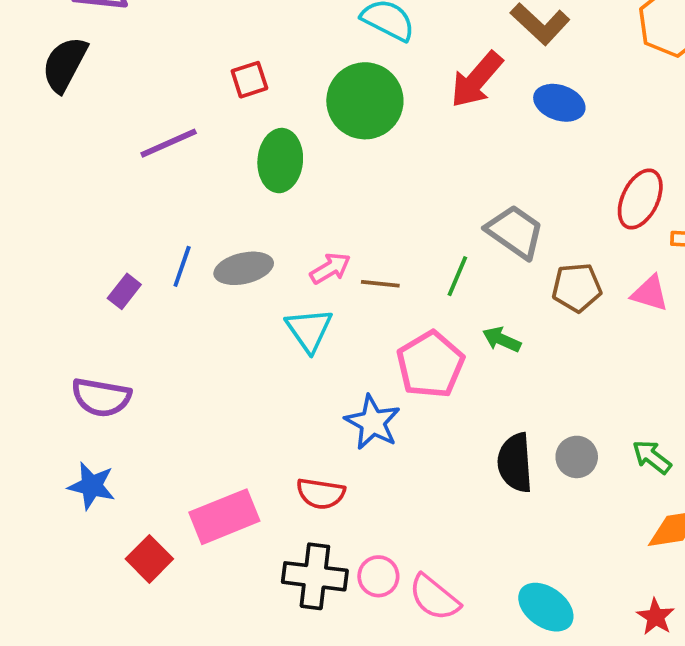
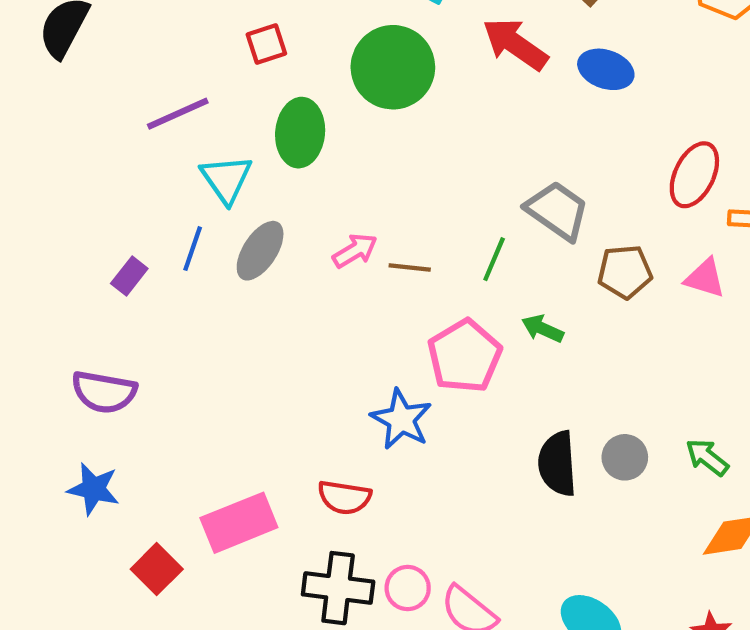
red arrow: (477, 80) -> (515, 44), turned 84
gray ellipse: (244, 268) -> (260, 251), turned -44
cyan triangle: (309, 330) -> (226, 179), moved

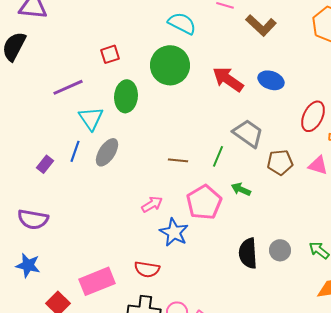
red arrow: (515, 44) -> (228, 79), moved
blue ellipse: (606, 69) -> (271, 80), moved
pink arrow: (355, 251) -> (152, 204), moved

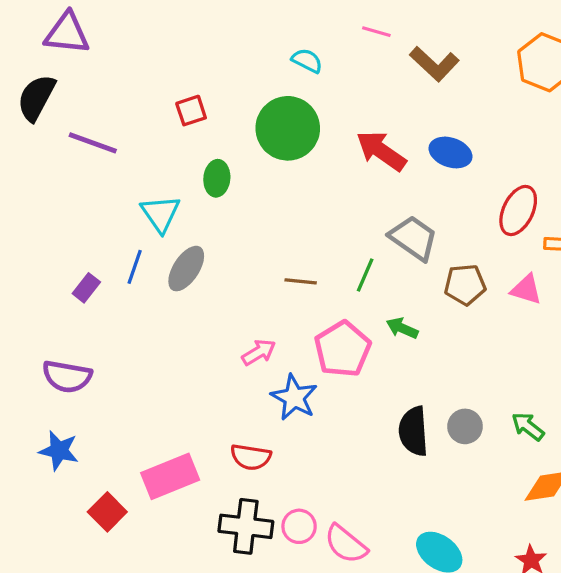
cyan semicircle: (182, 23) -> (307, 61), size x0.7
purple line: (68, 87) -> (93, 143), moved, turned 44
green ellipse: (126, 96) -> (217, 178), size x0.7

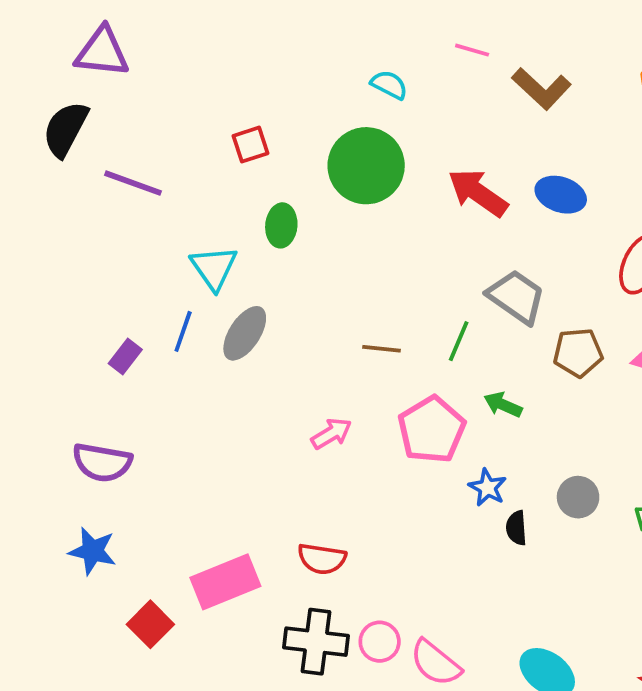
blue star: (294, 397) -> (487, 487), moved, size x0.7
gray circle: (465, 426) -> (578, 497), moved
black semicircle: (413, 431) -> (516, 528), size x0.6

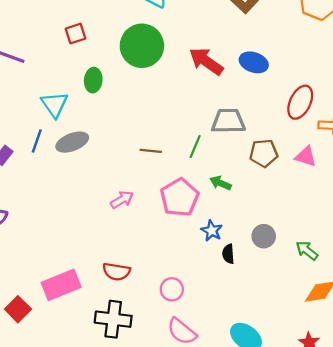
gray trapezoid: (516, 297) -> (228, 121), turned -36
gray ellipse: (245, 333) -> (72, 142), turned 36
pink circle: (380, 642) -> (172, 289), moved

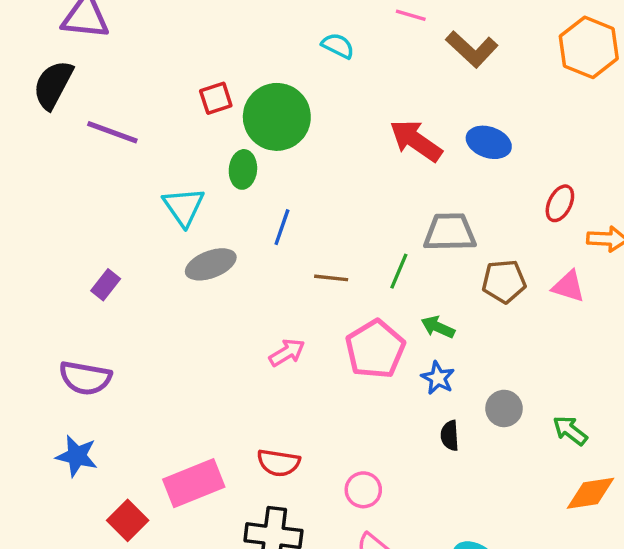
green circle: (142, 46) -> (277, 117), moved
red ellipse: (300, 102) -> (560, 203), size x0.7
blue line: (37, 141) -> (282, 227), moved
blue star: (212, 231) -> (438, 378), moved

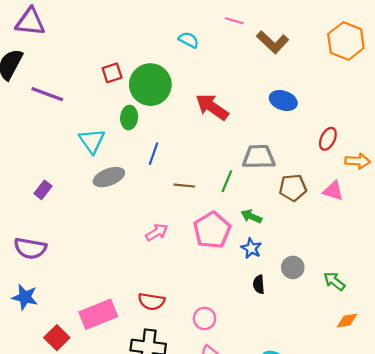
red arrow: (416, 141) -> (212, 107), moved
orange diamond: (590, 493) -> (347, 321), size x0.7

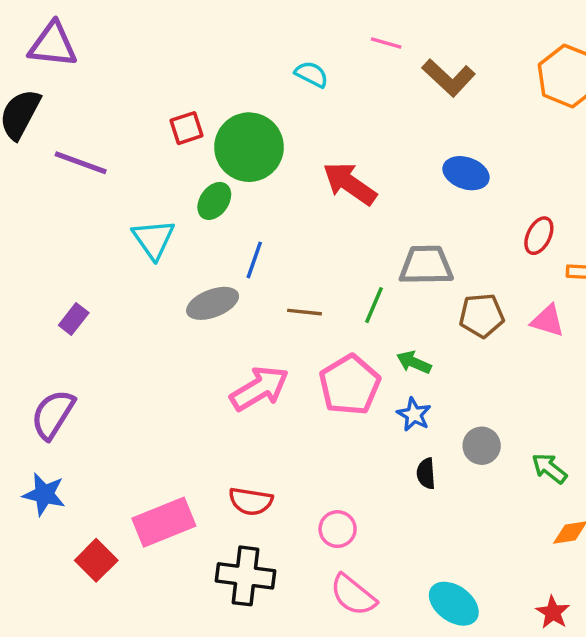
green ellipse: (129, 118) -> (214, 201), turned 30
gray ellipse: (109, 177) -> (213, 303), moved
pink arrow: (157, 232) -> (259, 388), size x1.6
purple semicircle: (30, 248) -> (53, 414), turned 112

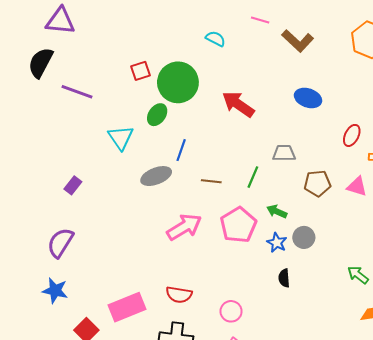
gray trapezoid: (426, 265) -> (284, 153), size x0.7
gray circle: (482, 446) -> (304, 237), moved

